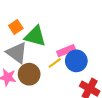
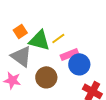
yellow line: (55, 63) -> (58, 38), moved
brown circle: (29, 74) -> (46, 77), moved

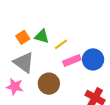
green triangle: (39, 40) -> (42, 36), moved, size x0.7
blue circle: (79, 64) -> (93, 59), moved

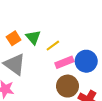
green triangle: (42, 36) -> (33, 37), turned 35
brown circle: (49, 84) -> (68, 86), moved

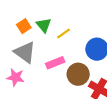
pink rectangle: (64, 62) -> (55, 63), moved

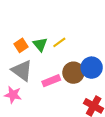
yellow line: (63, 33) -> (59, 42), moved
brown circle: (78, 74) -> (73, 73), moved

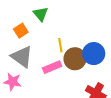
yellow line: (59, 42) -> (60, 45), moved, turned -64
green triangle: (40, 44) -> (41, 14), moved

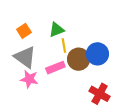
green triangle: (41, 14) -> (57, 30), moved, turned 49
pink star: (12, 82) -> (29, 79), moved

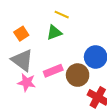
yellow line: (64, 45) -> (62, 15), moved, turned -56
brown circle: (79, 59) -> (78, 75), moved

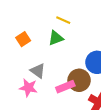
gray triangle: (22, 60) -> (38, 71), moved, size x0.7
pink rectangle: (53, 71) -> (65, 87), moved

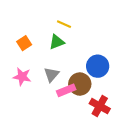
gray triangle: (38, 71) -> (51, 75), moved, turned 35
pink star: (28, 88) -> (22, 77), moved

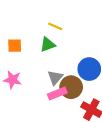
orange square: (24, 43) -> (15, 46), turned 32
gray triangle: (51, 75) -> (55, 78), moved

